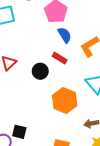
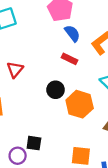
black circle: (40, 71) -> (56, 90), moved

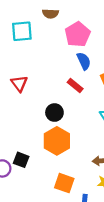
red triangle: (15, 70) -> (19, 83), turned -30
orange hexagon: (80, 104) -> (57, 141), moved

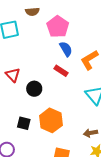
black circle: (54, 113) -> (34, 89), moved
black square: (21, 160) -> (24, 123), moved

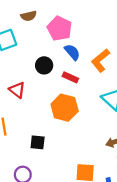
black circle: (34, 89) -> (44, 65), moved
orange hexagon: (51, 120) -> (65, 108), moved

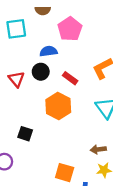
blue semicircle: (72, 52) -> (48, 51), moved, turned -70
black circle: (44, 65) -> (41, 72), moved

